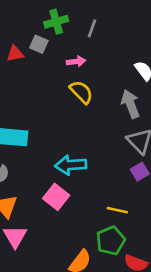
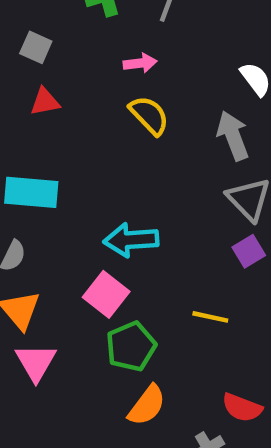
gray square: (39, 44) -> (36, 47), moved
red triangle: (15, 54) -> (45, 102), moved
green pentagon: (111, 241) -> (131, 346), moved

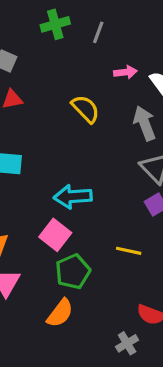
pink arrow: (140, 63) -> (125, 72), moved
orange semicircle: (147, 405) -> (60, 313), moved

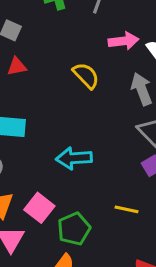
pink arrow: (125, 72) -> (124, 41), size x1.4
pink square: (55, 235) -> (39, 208), moved

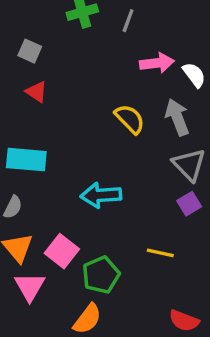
red triangle: (17, 66) -> (37, 92), turned 45
yellow semicircle: (86, 76) -> (130, 119), moved

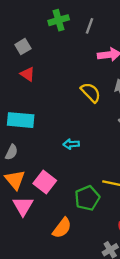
gray square: (30, 51) -> (23, 47), turned 35
cyan arrow: (101, 195) -> (71, 144), size x0.6
green pentagon: (101, 275) -> (87, 198), moved

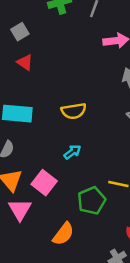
yellow semicircle: (91, 92) -> (74, 111), moved, turned 125
cyan arrow: (71, 144) -> (72, 152), moved, turned 147

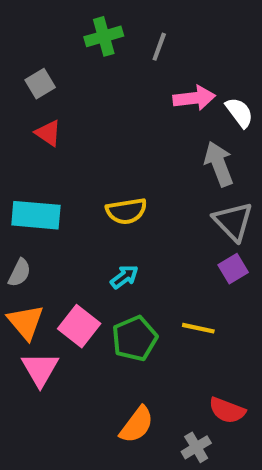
green pentagon: (92, 201) -> (135, 338), moved
orange semicircle: (63, 234) -> (137, 425), moved

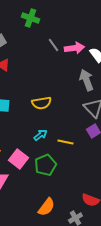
green cross: (104, 36) -> (30, 18), turned 36
gray line: (159, 47) -> (53, 45), moved, turned -56
yellow line: (198, 328) -> (65, 142), moved

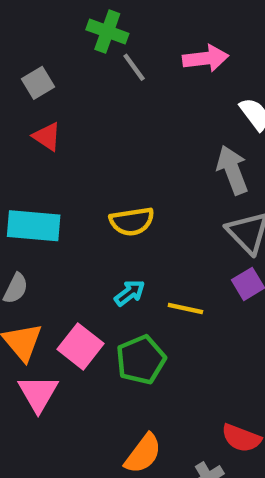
gray line: (53, 45) -> (134, 67), moved
pink arrow: (74, 48) -> (206, 58), moved

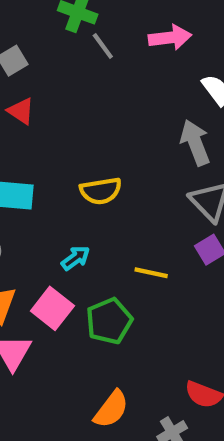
cyan arrow: (130, 293) -> (76, 258), moved

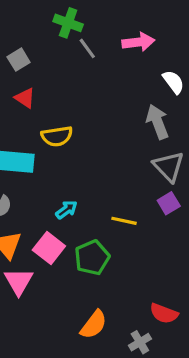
yellow semicircle: (101, 191) -> (57, 136), moved

